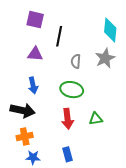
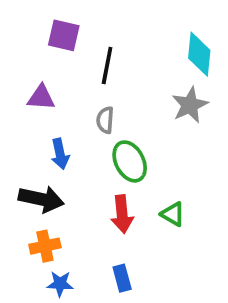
purple triangle: (35, 54) -> (41, 97), moved
gray semicircle: (76, 61) -> (105, 120), moved
green ellipse: (72, 90) -> (130, 161), turned 50
green triangle: (96, 119) -> (173, 214), turned 40

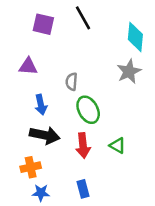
black line: (107, 66) -> (83, 18), moved, turned -40
black arrow: (41, 199) -> (45, 135), moved

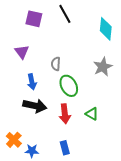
purple triangle: (28, 66) -> (22, 52), turned 49
gray star: (129, 71) -> (103, 67), moved
orange cross: (31, 167) -> (14, 140), moved, turned -35

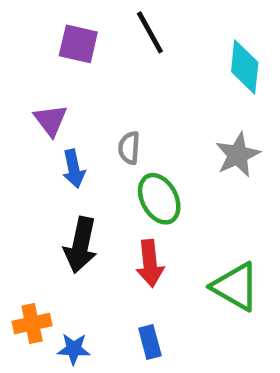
blue arrow: (32, 82) -> (74, 169), moved
black arrow: (35, 106) -> (81, 245), turned 90
green triangle: (92, 114) -> (235, 287), moved, size x1.6
orange cross: (14, 140) -> (32, 324), turned 35

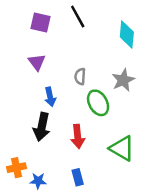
purple triangle: (51, 120) -> (37, 62), moved
gray semicircle: (129, 148) -> (80, 76), moved
blue arrow: (74, 169) -> (50, 97), moved
green ellipse: (159, 199) -> (98, 103), moved

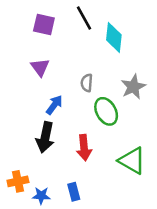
cyan diamond: (127, 34) -> (114, 37), moved
blue arrow: (50, 97) -> (54, 105), turned -132
blue rectangle: (78, 177) -> (74, 192), moved

